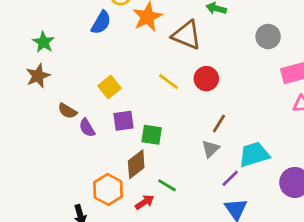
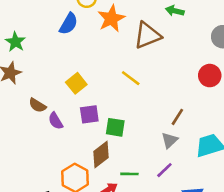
brown triangle: (187, 35) -> (148, 35), turned -44
red circle: (206, 79) -> (210, 76), moved
purple line: (230, 178) -> (164, 170), moved
green line: (167, 185) -> (129, 174), turned -30

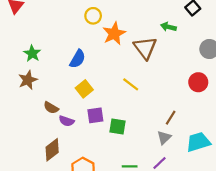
blue semicircle: (69, 24) -> (78, 59), moved
brown triangle: (148, 35) -> (145, 48), turned -45
purple semicircle: (56, 121) -> (67, 121), turned -40
brown diamond: (101, 155) -> (52, 150), moved

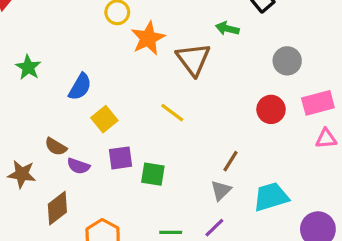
blue semicircle: (78, 59) -> (80, 87), moved
brown star: (28, 80) -> (22, 174), moved, turned 30

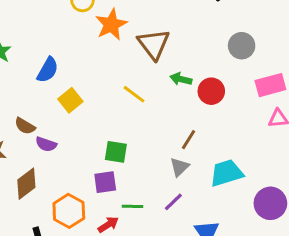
green arrow: (227, 28) -> (181, 79), moved
red circle: (271, 109) -> (211, 91), moved
purple square: (120, 158) -> (105, 182), moved

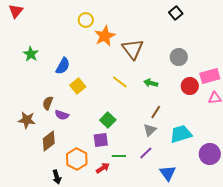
gray circle: (242, 46) -> (179, 57), moved
green arrow: (181, 79) -> (151, 83), moved
red circle: (211, 91) -> (190, 86), moved
brown semicircle: (25, 126) -> (48, 103), turned 80
green square: (116, 152) -> (108, 120), turned 35

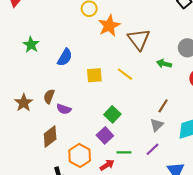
green arrow: (151, 83) -> (164, 64), moved
yellow square: (78, 86) -> (94, 75), moved, turned 35
brown star: (27, 120) -> (24, 103), moved, turned 30
purple square: (101, 140) -> (105, 135), turned -35

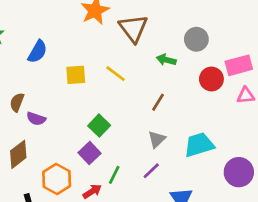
brown line: (163, 106) -> (158, 102), moved
green line: (124, 152) -> (114, 175), turned -64

